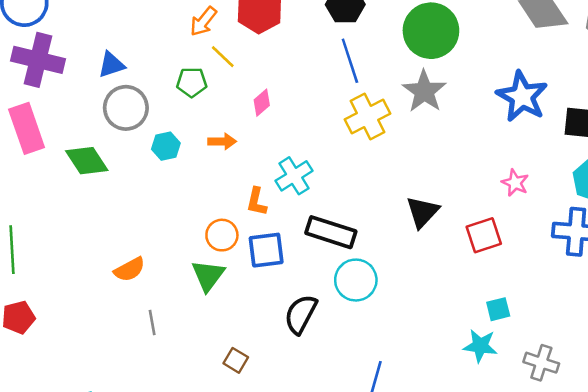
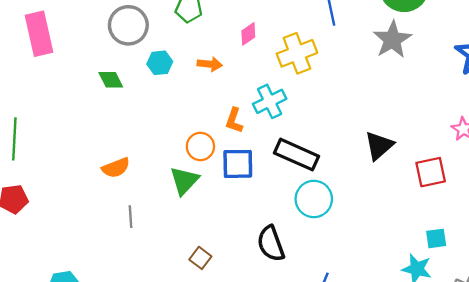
yellow cross: (368, 117) -> (297, 53), moved
green diamond: (87, 161) -> (111, 80), moved, size x0.7
black semicircle: (301, 314) -> (271, 244), moved, turned -54

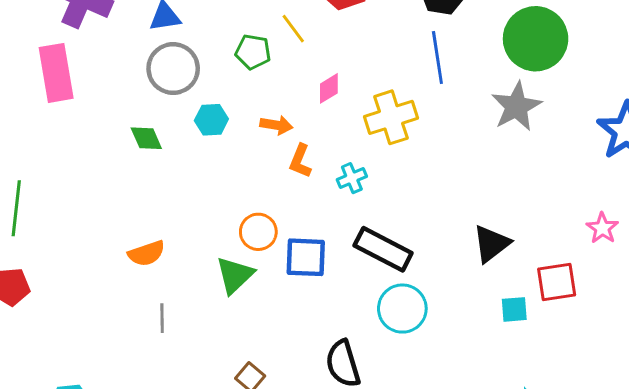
cyan cross: (270, 101) -> (352, 178), size x0.7
orange L-shape: (234, 120) -> (300, 161), moved
cyan square: (436, 238) -> (514, 309), moved

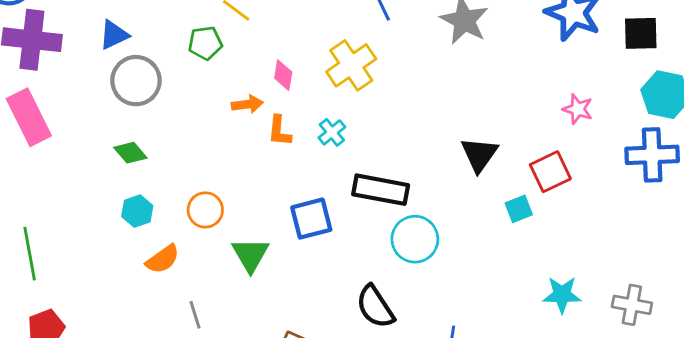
pink diamond: (329, 88) -> (283, 75), moved, turned -32
cyan hexagon: (211, 120) -> (137, 211), moved
orange circle: (258, 232) -> (205, 210), moved

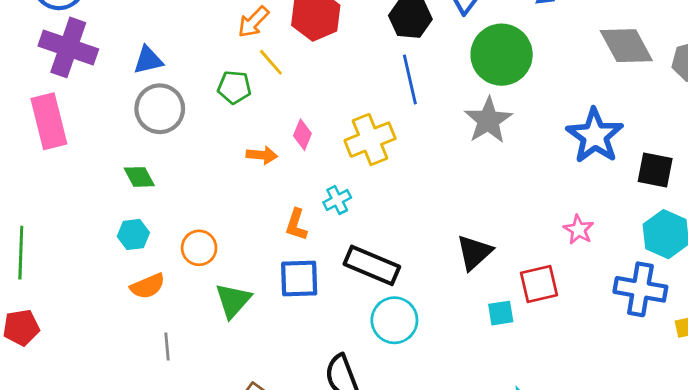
orange L-shape: (279, 131) -> (296, 225), moved

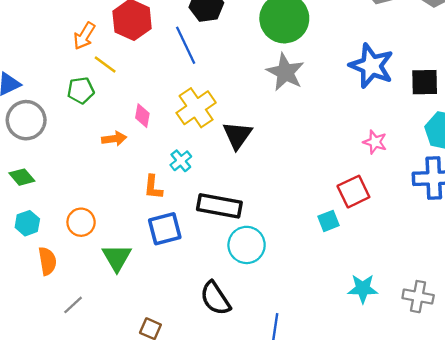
blue line: (410, 79) -> (186, 45), moved
black triangle: (474, 252) -> (237, 135), moved
orange semicircle: (148, 286) -> (47, 261), turned -64
gray line: (167, 346) -> (73, 305), turned 65

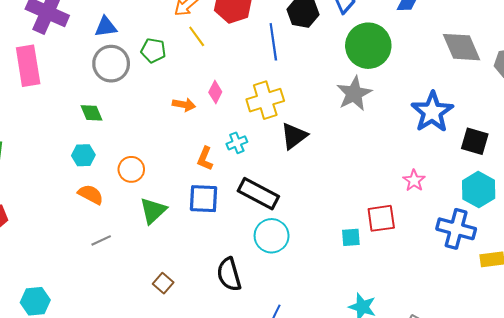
green pentagon: (81, 90) -> (153, 50), moved
orange semicircle: (47, 261) -> (91, 194), turned -70

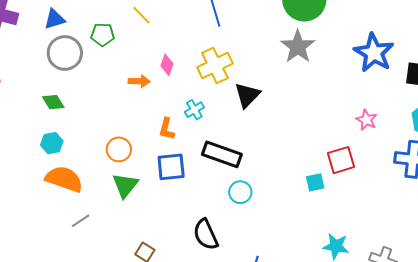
orange circle: (131, 169) -> (119, 149), moved
orange semicircle: (91, 194) -> (64, 179), size x1.5
cyan circle: (272, 236) -> (240, 192), size x0.7

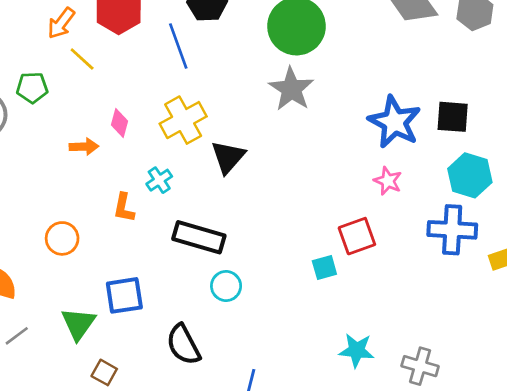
blue star: (374, 53) -> (395, 122), moved
blue square: (171, 167) -> (124, 295), moved
green triangle: (125, 185) -> (78, 324), moved

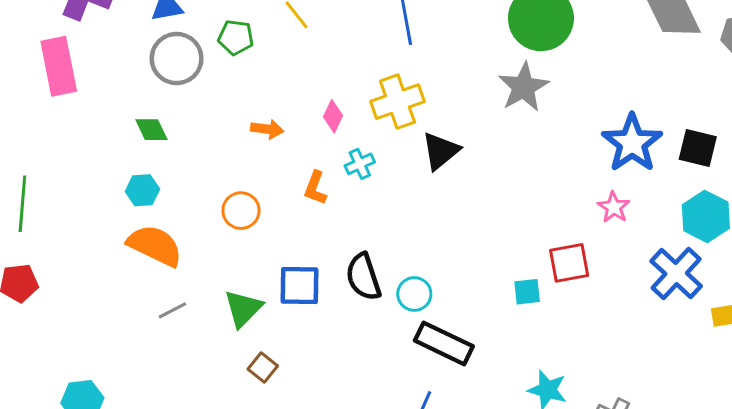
pink diamond: (120, 123) -> (333, 116), moved
orange arrow: (84, 147) -> (267, 129), moved
blue cross: (452, 230) -> (676, 274), turned 30
black rectangle: (199, 237) -> (444, 343), moved
black semicircle: (183, 345) -> (363, 277), moved

